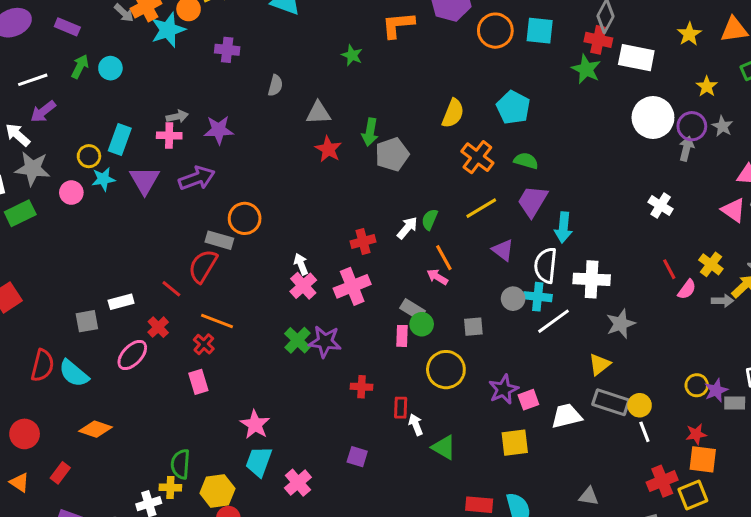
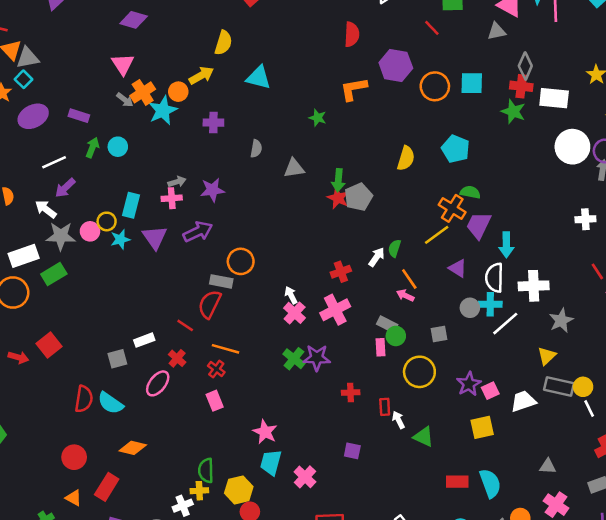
red star: (328, 149) -> (338, 198), moved
orange cross: (477, 157) -> (452, 208), moved
pink circle: (71, 193) -> (90, 231), moved
white cross: (661, 206) -> (585, 219), turned -30
red rectangle: (60, 473) -> (107, 487), size x1.5

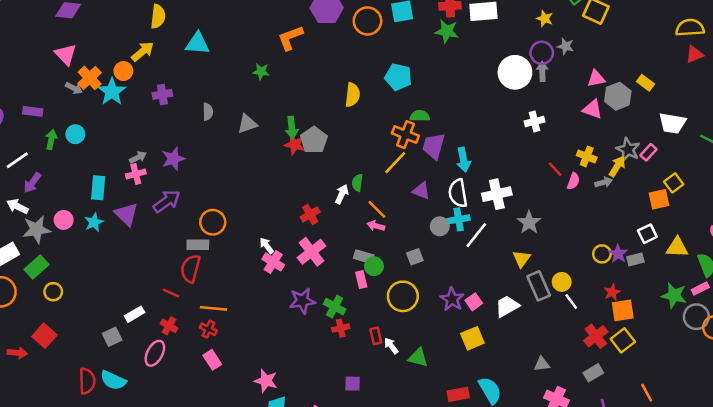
white circle: (572, 147) -> (515, 72), moved
yellow circle: (107, 221) -> (53, 292), moved
green cross: (294, 359) -> (335, 307), moved
gray rectangle: (559, 386) -> (539, 286), turned 64

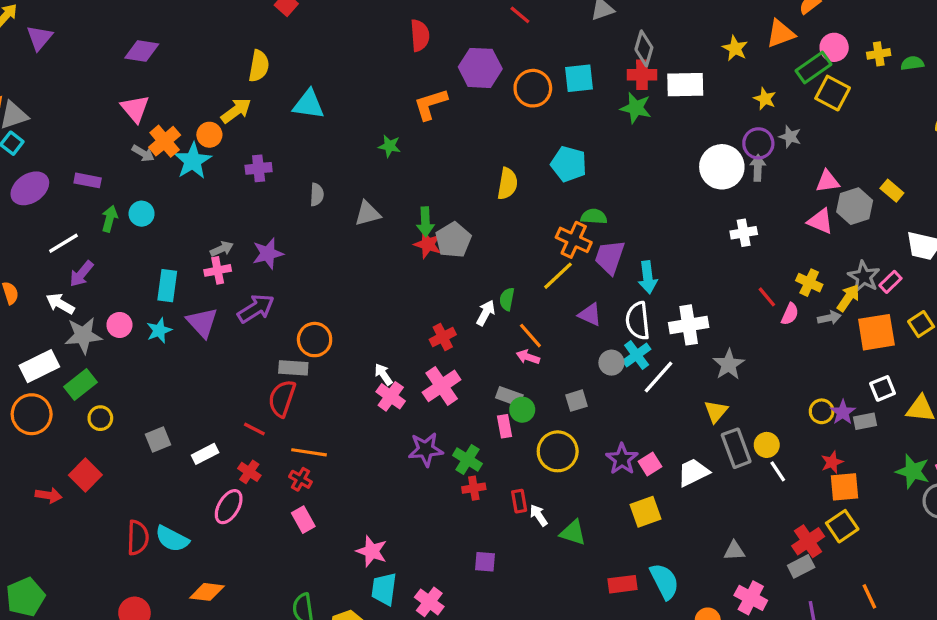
orange square: (659, 199) -> (876, 332), moved, size x1.4
cyan cross: (459, 219) -> (637, 355), turned -30
red cross: (596, 336) -> (808, 541), moved
gray square: (112, 337) -> (158, 439), moved

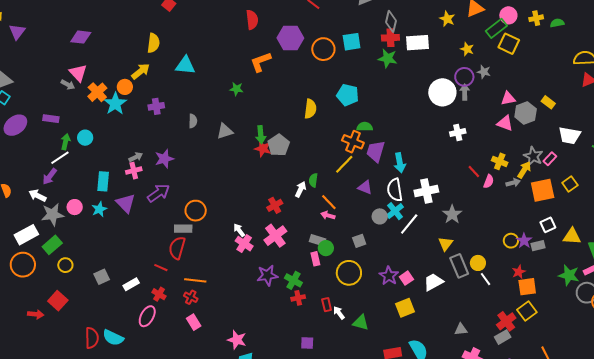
gray arrow: (143, 153) -> (68, 85), moved
white line: (63, 243) -> (60, 158), moved

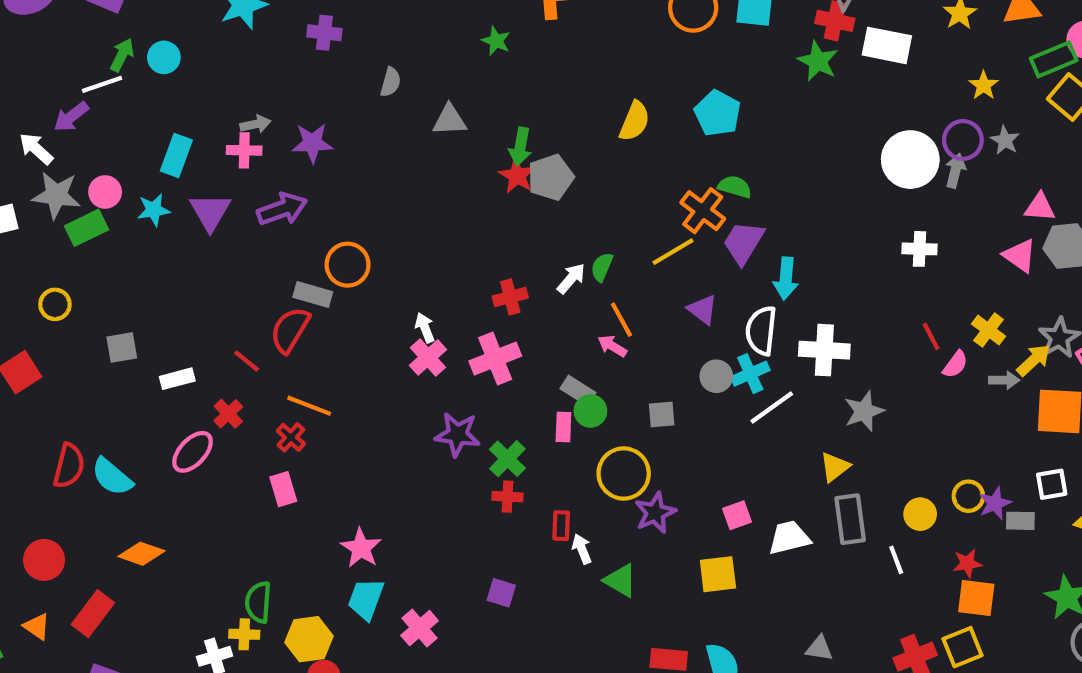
green rectangle: (52, 245) -> (86, 228), moved
yellow circle: (478, 263) -> (920, 514), moved
purple star: (389, 276) -> (655, 513), moved

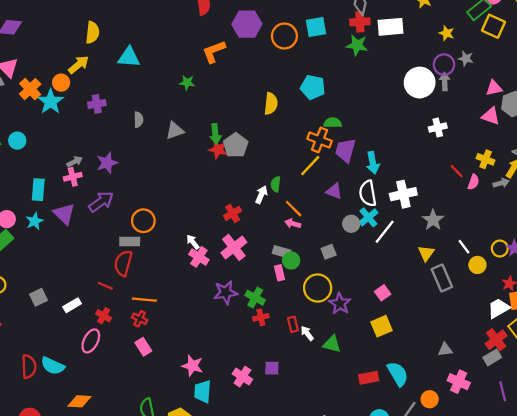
white trapezoid: (789, 538) -> (499, 308), moved
white line: (896, 560) -> (464, 247), moved
pink cross: (420, 628) -> (242, 377), moved

